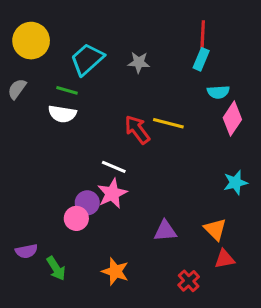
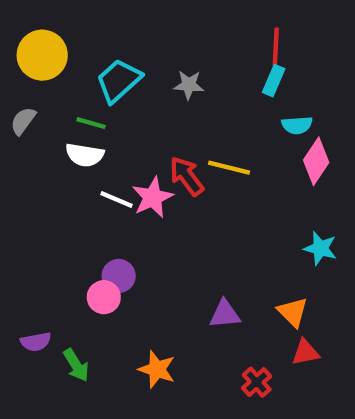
white line: (114, 167) -> (116, 199), moved
cyan star: (235, 183) -> (320, 248), turned 30
pink star: (112, 193) -> (153, 197), moved

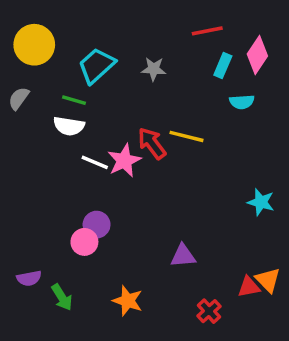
red line: (276, 47) -> (207, 31), moved, turned 76
pink diamond: (316, 161) -> (257, 55), moved
orange triangle: (293, 312) -> (268, 280), moved

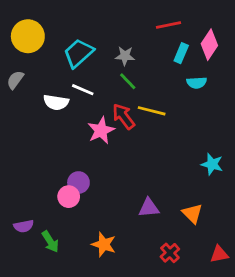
green line: (74, 100) -> (128, 81), moved, turned 30
white line: (95, 162) -> (83, 90), moved
orange triangle: (268, 280) -> (192, 213), moved
red triangle: (249, 287) -> (219, 254), moved

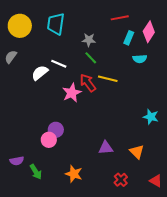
cyan trapezoid: (78, 53) -> (56, 24), moved, turned -40
white semicircle: (56, 102) -> (40, 73), turned 132
red triangle: (219, 254) -> (156, 181), turned 40

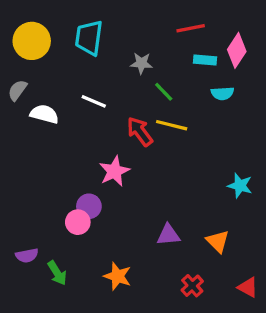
cyan rectangle: (129, 38) -> (205, 60), turned 72
green line: (91, 58) -> (164, 92), moved
white semicircle: (40, 73) -> (44, 114), moved, turned 54
pink star: (72, 93) -> (114, 171), moved

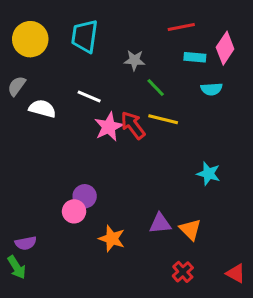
pink star: (114, 171) -> (109, 127), moved
cyan star: (240, 186) -> (208, 174), moved
orange triangle: (218, 241) -> (190, 230), moved
green arrow: (57, 273) -> (17, 267), moved
orange star: (118, 276) -> (112, 239), moved

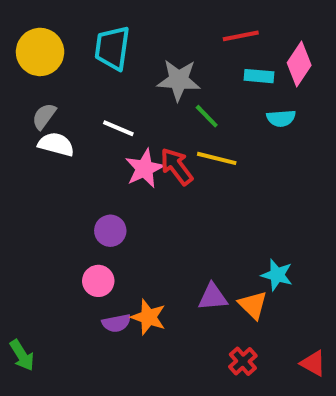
gray star: (134, 60) -> (179, 80), size x1.5
gray semicircle: (17, 86) -> (44, 116), moved
cyan star: (208, 174) -> (277, 275), moved
purple circle: (85, 196) -> (110, 231), moved
purple semicircle: (26, 243) -> (116, 323), moved

